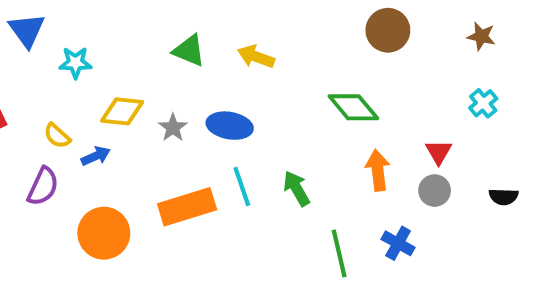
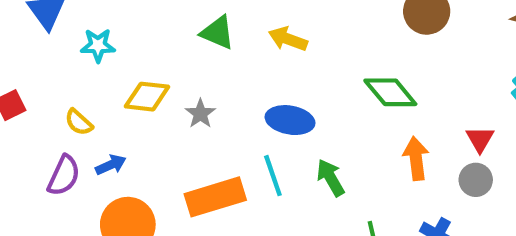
blue ellipse: (230, 126) -> (290, 120), moved
blue arrow: (96, 156) -> (111, 165), moved

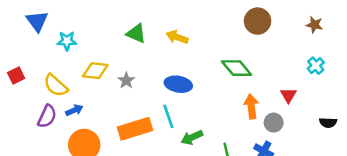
yellow semicircle: (79, 122) -> (56, 85), size x1.5
green arrow: (331, 178) -> (192, 137), moved, turned -85
gray circle: (476, 180) -> (274, 123), moved

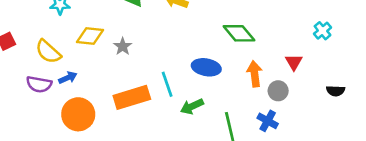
blue ellipse: (178, 84) -> (206, 67), moved
purple semicircle: (47, 116) -> (39, 84), turned 75

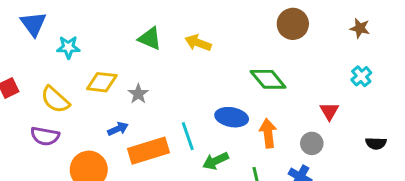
orange arrow: (255, 74) -> (268, 133), moved
blue arrow: (68, 78) -> (118, 129), moved

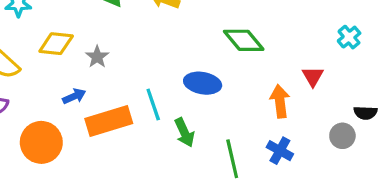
orange arrow: (268, 133) -> (280, 101), moved
gray circle: (312, 143) -> (342, 136), moved
green arrow: (216, 161) -> (184, 132), turned -90

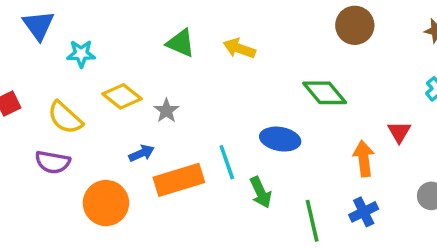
yellow diamond: (56, 44) -> (122, 96), turned 32
blue cross: (280, 151) -> (364, 212), turned 35

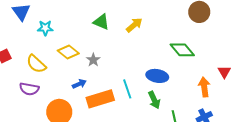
yellow arrow: (239, 48) -> (134, 25), turned 120
green arrow: (261, 192) -> (154, 100), moved

